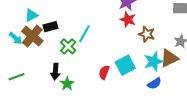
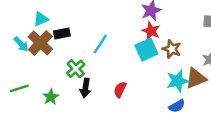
green cross: (68, 46) -> (76, 69), moved
cyan square: (125, 65) -> (146, 50), moved
black arrow: (55, 72) -> (85, 88), moved
green star: (67, 84) -> (51, 97), moved

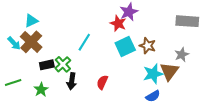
red star: (151, 31) -> (118, 23), moved
black rectangle: (62, 33) -> (47, 65), moved
brown triangle: (196, 78) -> (169, 71), turned -30

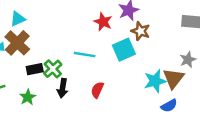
red star: (118, 23) -> (103, 22), moved
cyan line: (84, 42) -> (85, 55), moved, turned 66
brown star: (148, 46) -> (141, 31), moved
blue semicircle: (153, 96) -> (169, 106), moved

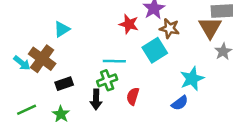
cyan triangle: (18, 19) -> (62, 29), moved
green cross: (53, 69) -> (107, 80), moved, turned 30
brown triangle: (173, 78) -> (210, 28), moved
blue semicircle: (169, 106) -> (180, 103), moved

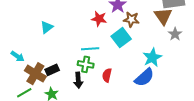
brown cross: (42, 59) -> (35, 74), moved
green cross: (107, 80) -> (86, 64), turned 35
blue semicircle: (180, 103) -> (144, 77), size x1.5

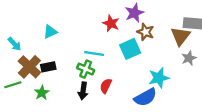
cyan triangle: (47, 27) -> (50, 32), moved
black arrow: (78, 80) -> (83, 91), moved

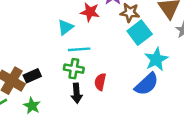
cyan triangle: (50, 32) -> (65, 27), moved
cyan square: (130, 49) -> (140, 33), moved

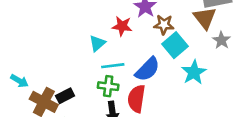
red semicircle: (100, 82) -> (136, 99), size x1.5
blue semicircle: (147, 84) -> (147, 69), moved

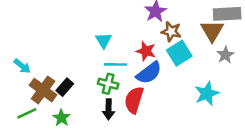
red star: (122, 26) -> (146, 51), moved
cyan triangle: (97, 43) -> (104, 40), turned -30
cyan star: (194, 72) -> (207, 94), moved
black rectangle: (65, 96) -> (65, 87), turned -30

